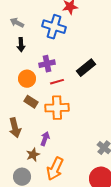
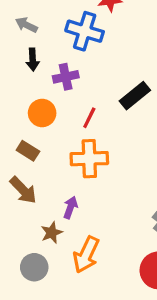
purple cross: (47, 64) -> (66, 77), moved
red line: (57, 82) -> (89, 118), turned -48
brown rectangle: (31, 102) -> (28, 151), moved
brown arrow: (15, 128) -> (23, 190), turned -30

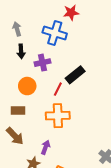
gray arrow: (26, 25) -> (17, 29), turned 48
black rectangle: (135, 96) -> (75, 75), moved
brown rectangle: (28, 151) -> (18, 111), turned -32

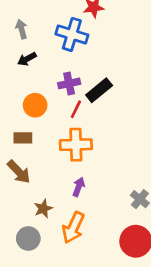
black arrow: (21, 51) -> (27, 59), turned 64
purple cross: (42, 63) -> (69, 83), moved
purple arrow: (46, 147) -> (79, 187), moved

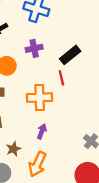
black rectangle: (99, 90) -> (70, 55), moved
red line: (76, 109) -> (61, 78), moved, turned -40

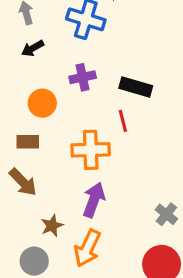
black rectangle: (70, 55) -> (136, 87), turned 55
purple arrow: (42, 131) -> (94, 200), size x1.5

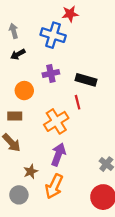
orange cross: (91, 150) -> (56, 121), turned -30

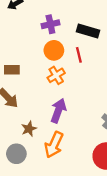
orange circle: (24, 91) -> (54, 50), moved
orange cross: (56, 121) -> (56, 75), size x0.7

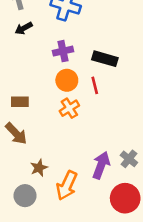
purple arrow: (58, 111) -> (101, 165), moved

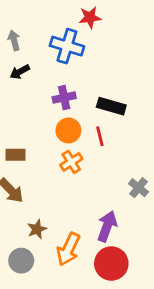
gray cross: (129, 159) -> (138, 188), moved
red circle: (125, 198) -> (111, 264), moved

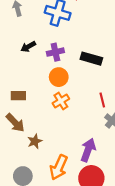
black arrow: (20, 72) -> (28, 47), moved
red line: (100, 136) -> (102, 100), moved
brown star: (37, 229) -> (35, 141), moved

